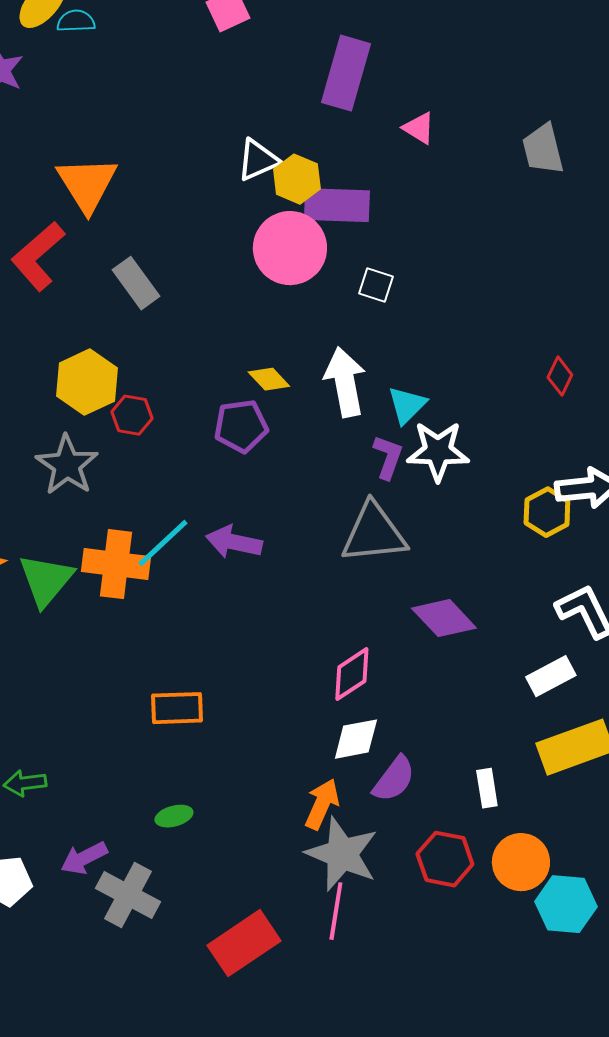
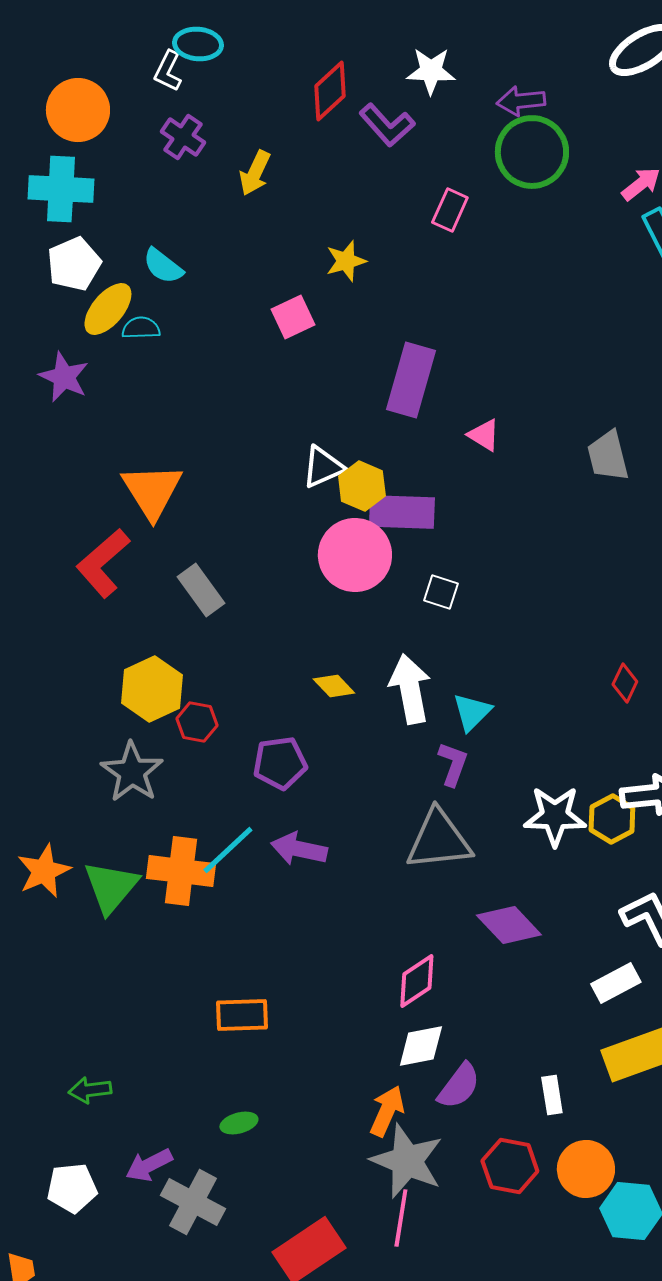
purple pentagon: (241, 426) -> (280, 763), moved
white star: (438, 451) -> (555, 816), moved

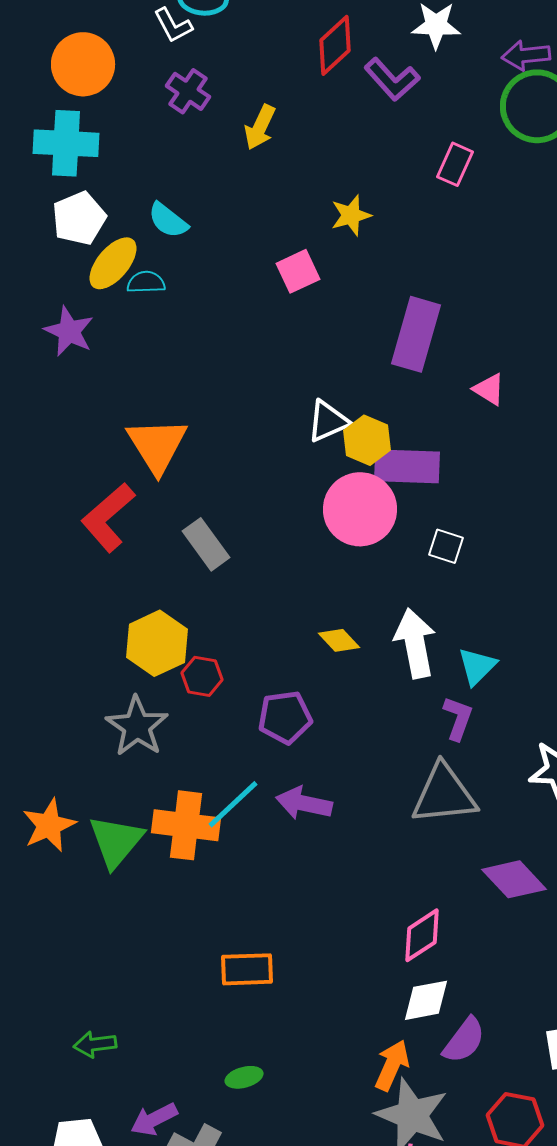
white L-shape: (168, 71) -> (173, 25), turned -54

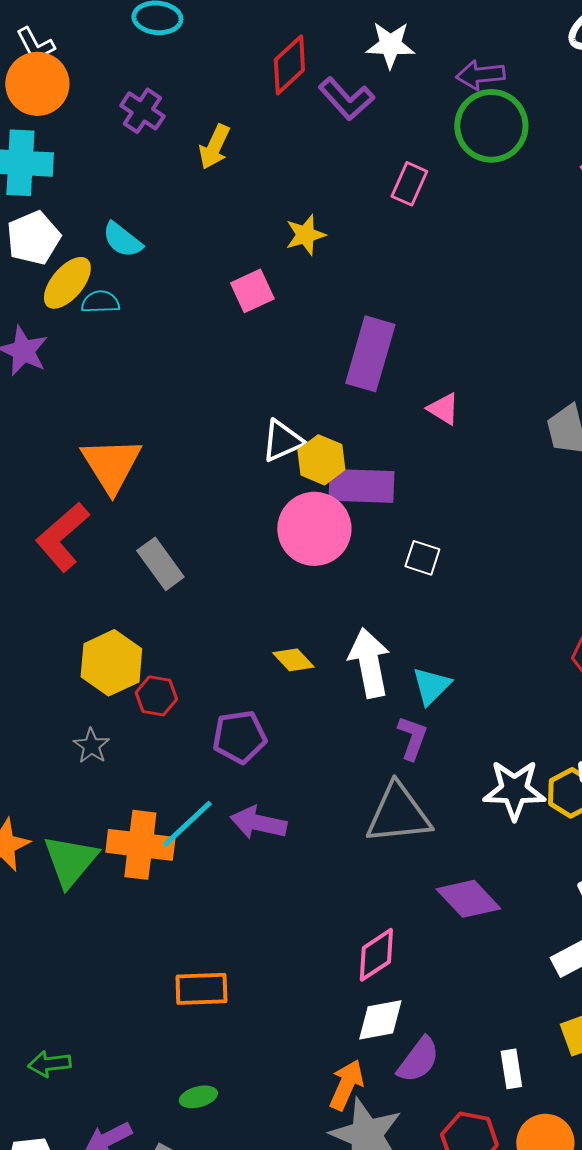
white L-shape: (173, 25) -> (35, 45), moved
white square: (446, 546) -> (422, 558), moved
gray star: (137, 726) -> (91, 746), size x0.6

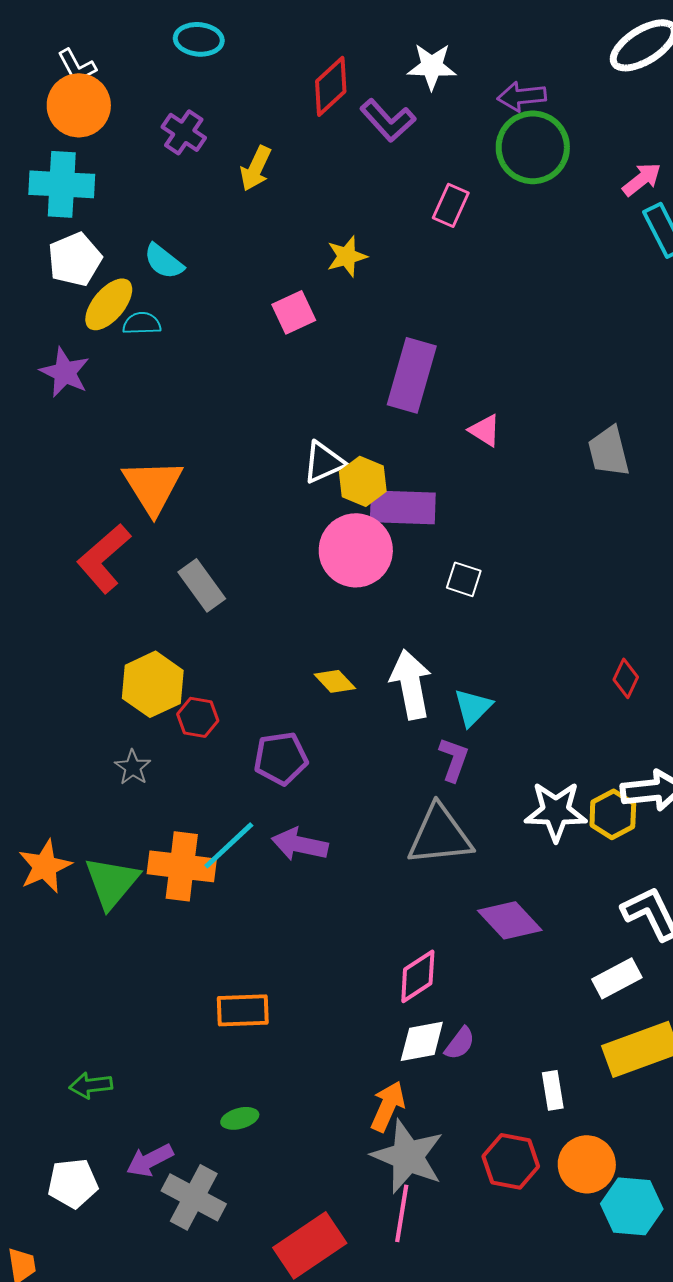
purple semicircle: (418, 1060) -> (460, 1043), moved, size x0.7

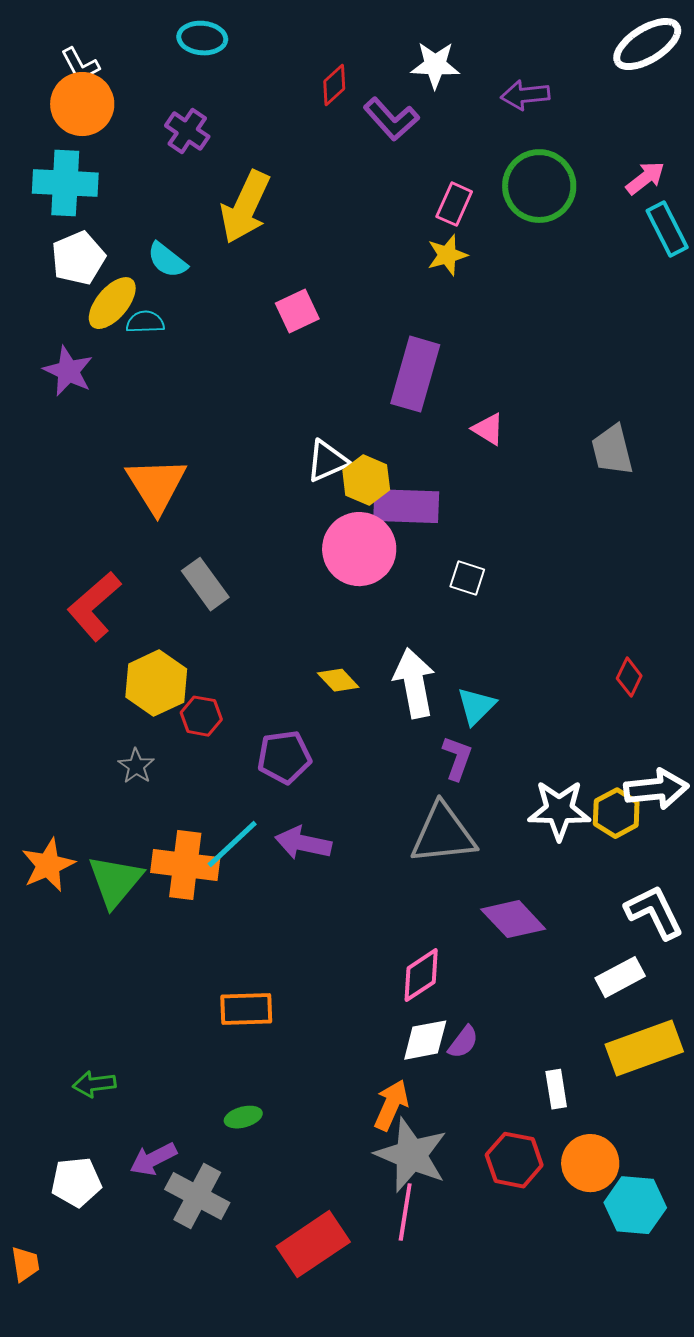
red diamond: (331, 86) -> (334, 85), size x0.7
green circle: (533, 147) -> (539, 186), moved
yellow arrow: (256, 168) -> (245, 207), moved, size x1.6
yellow star: (347, 256) -> (447, 255), moved
red L-shape: (104, 558) -> (94, 606), moved

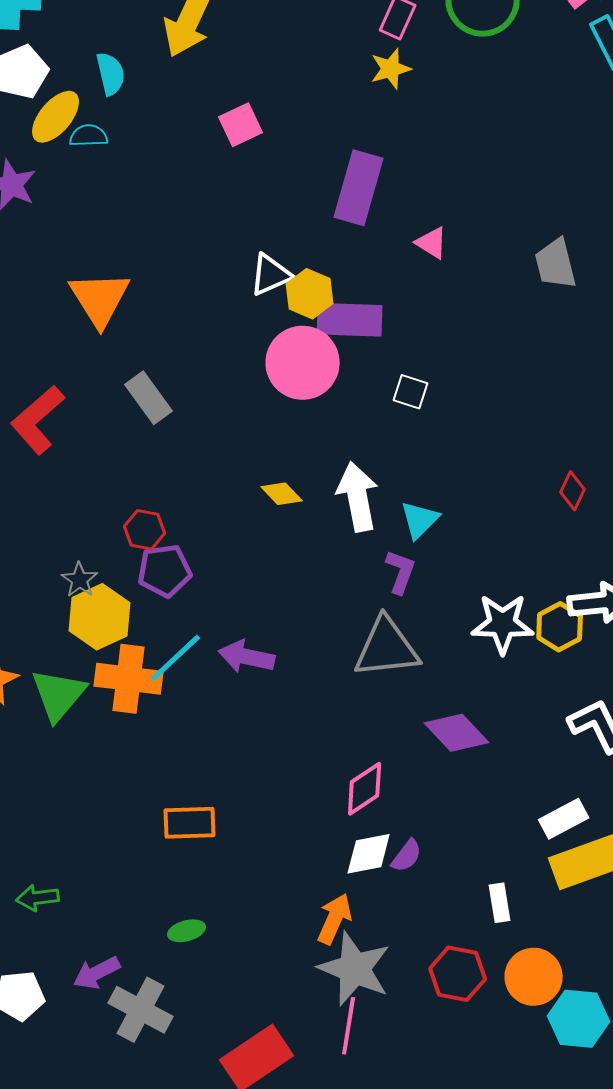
cyan semicircle: (167, 260) -> (111, 74), turned -141
yellow hexagon: (156, 683) -> (100, 617), moved
purple pentagon: (284, 757) -> (165, 571), moved
white rectangle: (620, 977) -> (564, 819), moved

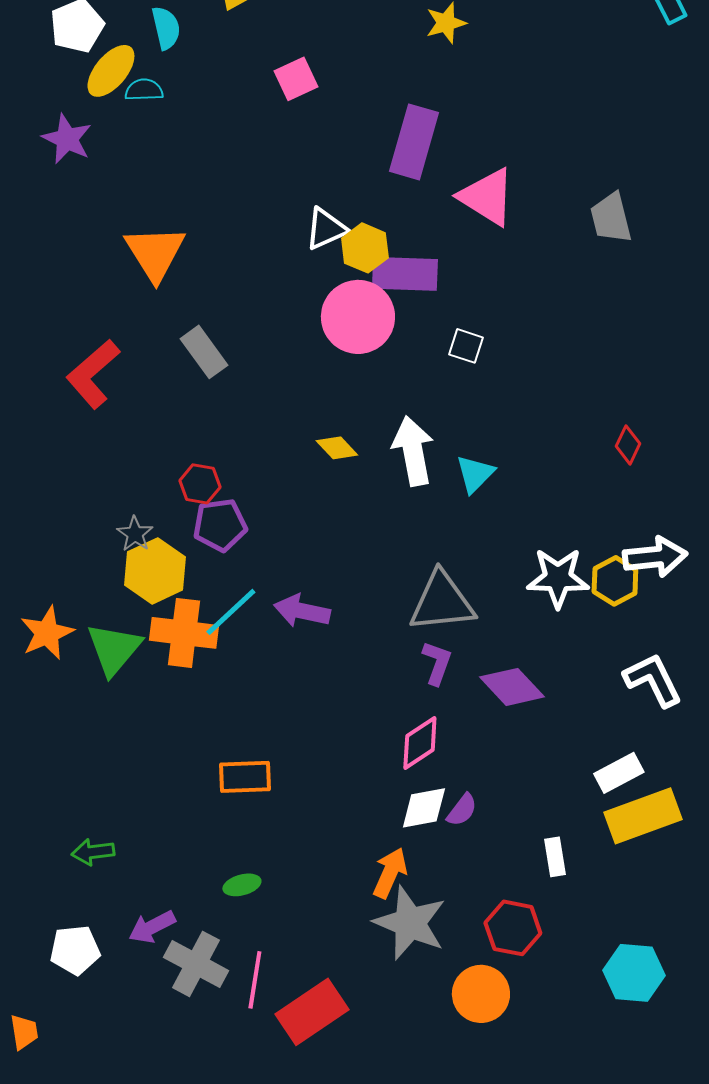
pink triangle: (432, 243) -> (487, 197), size x1.8
purple L-shape: (401, 572) -> (437, 663), moved
orange circle: (534, 977) -> (481, 994), moved
pink line: (349, 1026) -> (255, 980), moved

